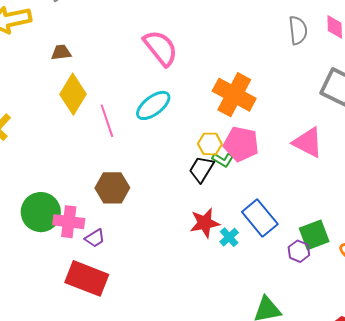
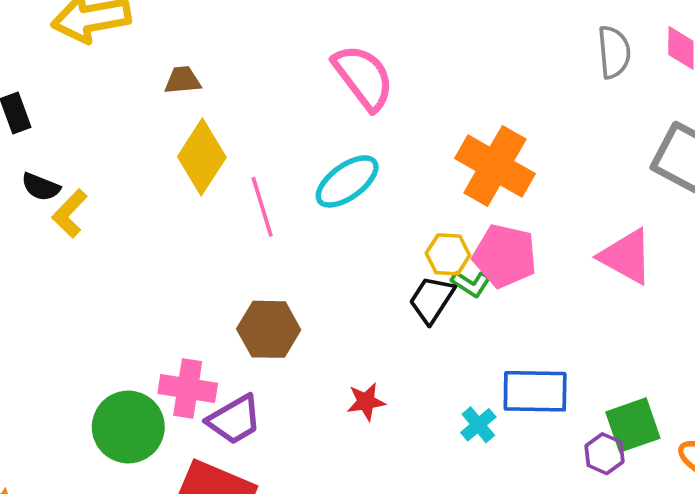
green circle: (41, 212) -> (128, 427), moved
blue rectangle: (260, 218) -> (535, 391), turned -51
red star: (205, 223) -> (366, 402), moved, size x0.7
purple trapezoid: (95, 238) -> (234, 420), size x1.5

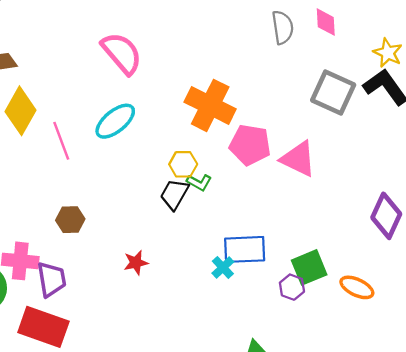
pink pentagon: (505, 256) -> (250, 145), moved
brown hexagon: (269, 329) -> (70, 220), size x0.7
purple trapezoid: (234, 420) -> (52, 279), turned -66
cyan cross: (478, 425) -> (223, 267), moved

